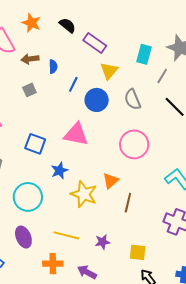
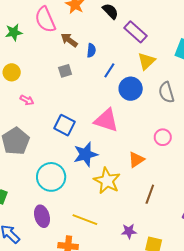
brown arrow: (30, 59) -> (69, 40), turned 36
pink circle: (134, 144) -> (163, 137), size x0.6
blue star: (60, 171) -> (86, 154), size x1.4
orange triangle: (111, 181) -> (136, 160), moved
purple star: (103, 242) -> (129, 231), moved

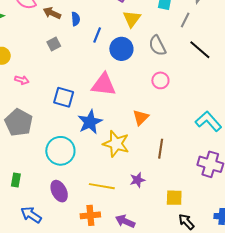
pink circle: (163, 137) -> (160, 80), moved
purple star: (129, 231) -> (137, 180), moved

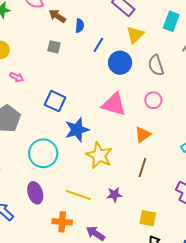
gray square: (54, 44) -> (54, 47), turned 32
pink triangle: (104, 85) -> (114, 104), moved
orange triangle: (141, 117) -> (143, 135), moved

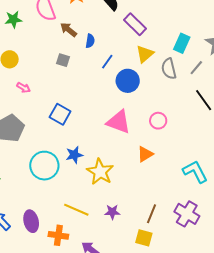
gray semicircle: (156, 65) -> (169, 69), moved
blue star: (77, 130) -> (74, 155), moved, size x0.7
brown line: (142, 168) -> (152, 214), moved
purple ellipse: (35, 193) -> (31, 221), moved

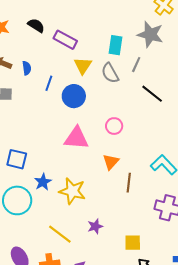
blue square: (60, 114) -> (17, 159), moved
yellow line: (76, 210) -> (60, 234), turned 30
brown line: (152, 214) -> (129, 183), moved

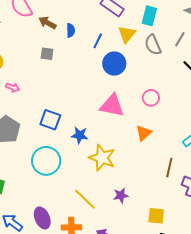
cyan rectangle: (115, 45) -> (149, 16), moved
blue line: (49, 83) -> (98, 41), moved
blue star: (43, 182) -> (80, 135), moved, turned 30
brown line: (129, 183) -> (169, 167), moved

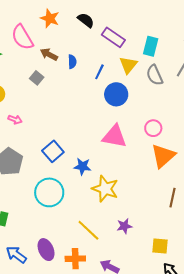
gray square: (47, 54) -> (37, 78), moved, turned 32
blue square: (50, 120) -> (53, 151), turned 30
orange triangle: (144, 133) -> (163, 156), moved, size x1.5

